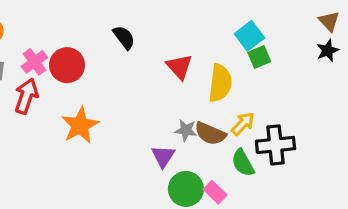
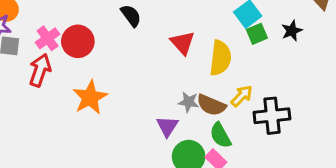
black star: (328, 50) -> (292, 31), moved
green semicircle: (243, 163) -> (220, 135), moved

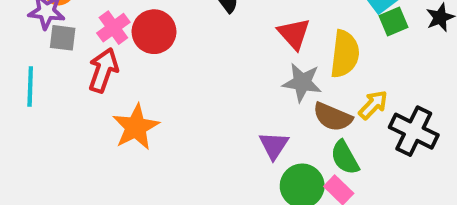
orange star: (90, 97) -> (136, 127), moved
gray star: (189, 102) -> (302, 82), moved, size x1.4
black cross: (272, 116) -> (414, 131), turned 32

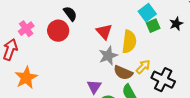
pink cross: (113, 28) -> (26, 29), moved
red circle: (154, 32) -> (58, 31), moved
gray star: (302, 82) -> (108, 56), turned -30

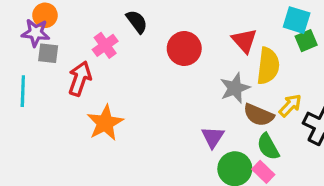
cyan square: (147, 13) -> (297, 20), turned -36
black semicircle: (70, 14) -> (137, 22), moved
red circle: (58, 31) -> (184, 49), moved
red triangle: (104, 32) -> (244, 41), moved

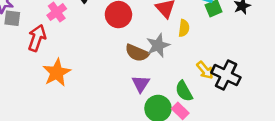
yellow semicircle: (268, 66) -> (184, 28), size x0.6
yellow arrow: (290, 105) -> (205, 70), moved, turned 96
brown semicircle: (259, 115) -> (137, 53), moved

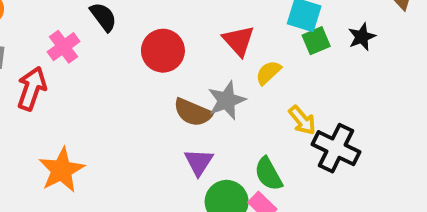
yellow semicircle: (184, 28) -> (268, 73), turned -140
yellow arrow: (205, 70) -> (302, 120), moved
orange star: (57, 73) -> (62, 170), moved

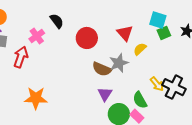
yellow arrow: (302, 120) -> (157, 84), moved
orange star: (62, 170) -> (36, 98), turned 30

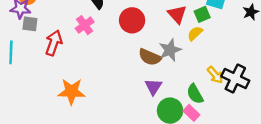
green square: (164, 33) -> (202, 14), moved
pink cross: (37, 36) -> (85, 25), moved

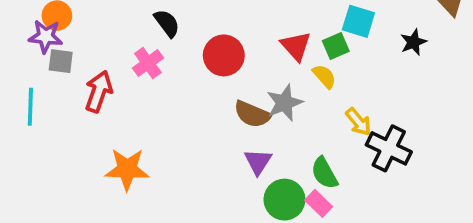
yellow semicircle: (195, 33) -> (324, 76), turned 91
yellow arrow: (215, 75) -> (358, 122), moved

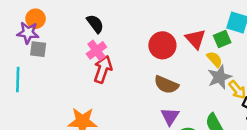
black semicircle: (167, 23) -> (95, 24), moved
red circle: (224, 55) -> (162, 45), moved
red arrow: (99, 91) -> (103, 69), moved
gray star: (284, 103) -> (220, 77), moved

